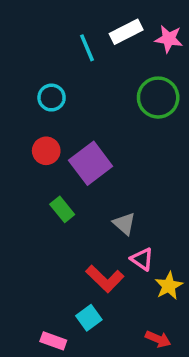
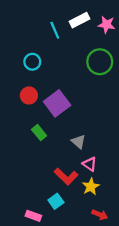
yellow star: (169, 286) -> (91, 187), moved

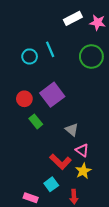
cyan line: (55, 30) -> (50, 49), moved
red circle: (29, 95) -> (24, 99), moved
red arrow: (100, 215) -> (74, 197), moved, turned 64

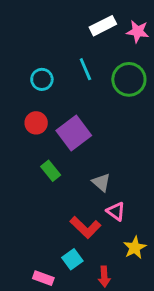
cyan line: (50, 49) -> (85, 69), moved
red circle: (24, 99) -> (36, 123), moved
yellow star: (83, 171) -> (135, 248), moved

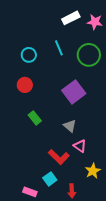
purple square: (74, 133) -> (74, 92), moved

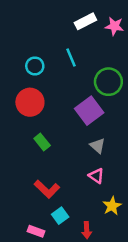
green circle: (89, 55) -> (108, 82), moved
red circle: (25, 85) -> (30, 102), size x1.5
gray triangle: (70, 126) -> (98, 146), moved
red L-shape: (59, 157) -> (47, 189), moved

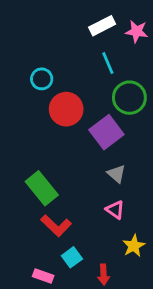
cyan line: (71, 58) -> (108, 63), moved
red circle: (30, 102) -> (66, 109), moved
green rectangle: (42, 142) -> (42, 188), moved, size x1.6

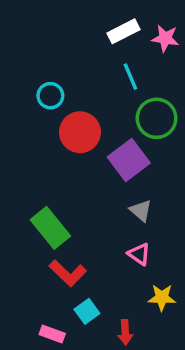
yellow star: (134, 246) -> (162, 297), turned 30

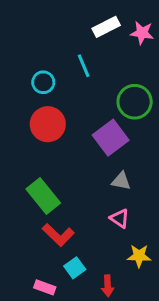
cyan line: (130, 77) -> (84, 66), moved
red circle: (80, 132) -> (48, 124), moved
gray triangle: (141, 211) -> (121, 181), turned -30

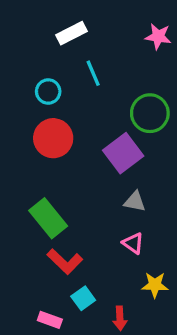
white rectangle: (106, 27) -> (71, 33), moved

